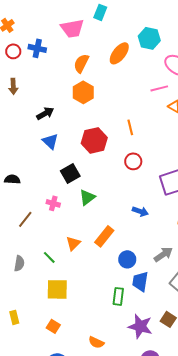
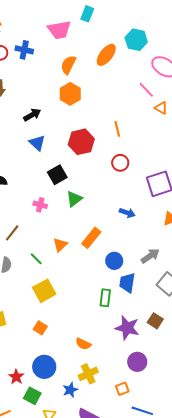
pink line: (159, 88) -> (146, 90), turned 60
brown line: (25, 219) -> (12, 233), moved
yellow square: (57, 289) -> (44, 291), turned -30

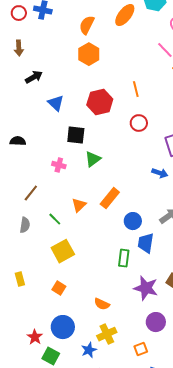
black arrow: (32, 115) -> (34, 77), moved
black square: (57, 175) -> (76, 135), turned 36
blue arrow: (127, 213) -> (160, 173), moved

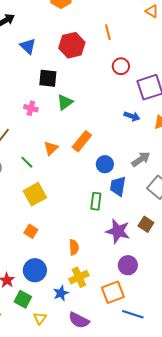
red circle: (139, 123) -> (121, 66), moved
orange semicircle: (102, 304) -> (74, 247), turned -119
orange square: (141, 349) -> (113, 292), size x1.6

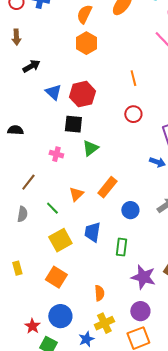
red hexagon: (72, 45) -> (82, 94), moved
red circle: (121, 66) -> (133, 114), moved
blue trapezoid: (118, 186) -> (92, 232), moved
orange square: (31, 231) -> (56, 277), size x1.5
purple circle: (128, 265) -> (140, 311), moved

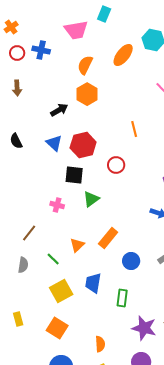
black arrow: (31, 66) -> (59, 110), moved
red circle: (133, 114) -> (116, 165), moved
black semicircle: (15, 130) -> (16, 141), moved, turned -119

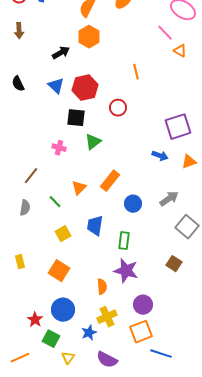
yellow square: (61, 291) -> (63, 234), size x0.7
purple star: (144, 328) -> (126, 271), moved

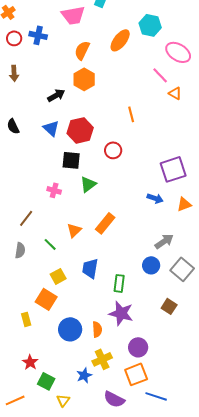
blue circle: (133, 204) -> (151, 265), moved
yellow rectangle: (20, 262) -> (26, 319), moved
orange square: (59, 271) -> (46, 299), moved
blue circle: (63, 310) -> (70, 329), moved
purple semicircle: (107, 360) -> (114, 399), moved

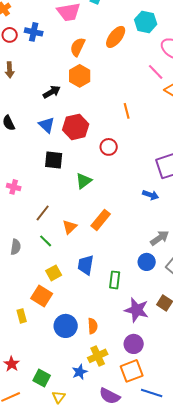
black square: (71, 160) -> (54, 160), moved
pink cross: (54, 190) -> (14, 187), moved
brown line: (26, 218) -> (43, 213), moved
purple star: (121, 313) -> (137, 310), moved
red star: (30, 362) -> (12, 364), moved

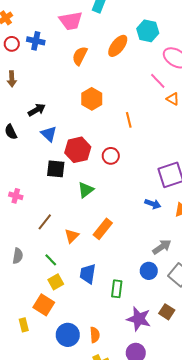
orange hexagon: (80, 76) -> (92, 99), moved
black arrow: (52, 92) -> (37, 110), moved
red hexagon: (76, 127) -> (78, 150), moved
green line: (46, 241) -> (51, 260), moved

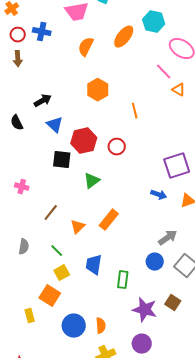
brown arrow: (12, 79) -> (18, 59), moved

